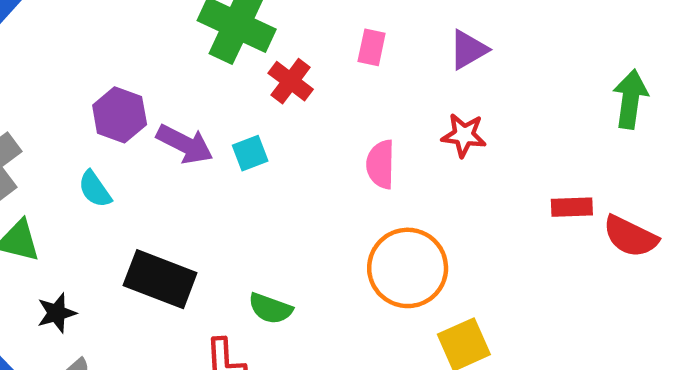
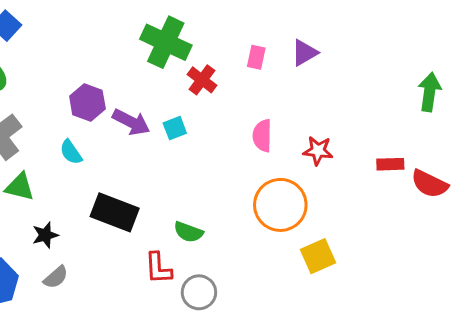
purple triangle: (468, 50) -> (304, 53), moved
red star: (464, 135) -> (318, 151), moved

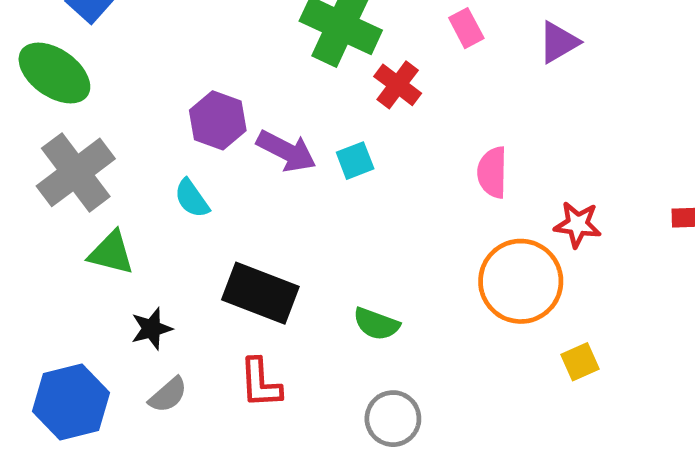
pink rectangle: (256, 57) -> (466, 28), moved, turned -40
red star: (318, 151) -> (578, 224), moved
yellow square: (318, 256) -> (580, 362), size x0.7
red L-shape: (158, 268) -> (260, 383), moved

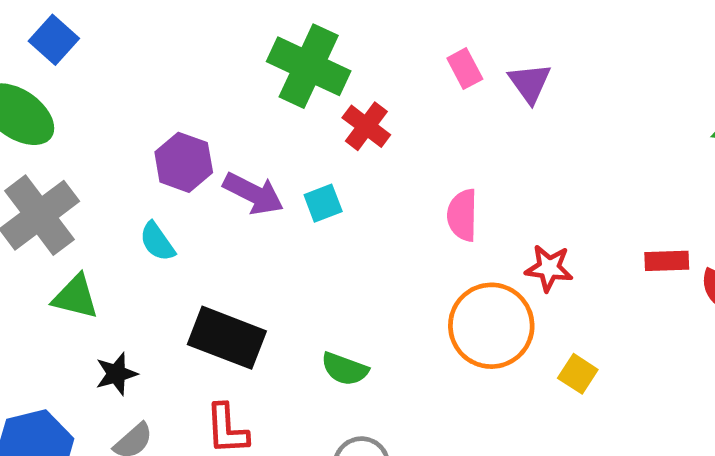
pink rectangle: (466, 28) -> (465, 69), moved
purple triangle: (559, 42) -> (530, 83), turned -36
yellow square: (580, 362) -> (578, 374), moved, turned -33

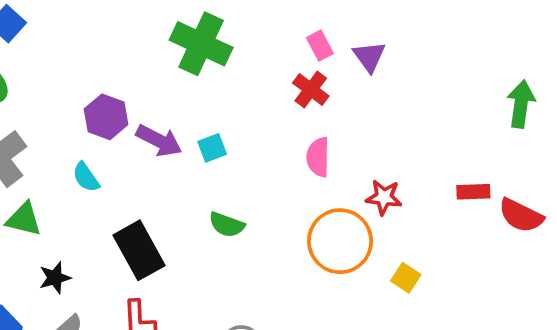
red cross: (366, 126) -> (311, 89), moved
black rectangle: (227, 338) -> (139, 250), turned 40
green semicircle: (345, 369) -> (227, 225), moved

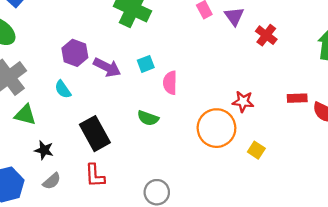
red cross: (311, 89) -> (266, 35), moved
cyan square: (212, 148) -> (146, 64), moved
pink semicircle: (318, 157) -> (170, 83), moved
black star: (55, 278) -> (44, 150), turned 30

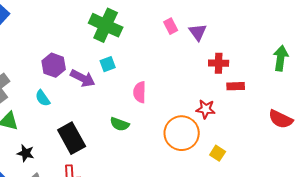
red cross: (266, 35) -> (219, 63), moved, turned -36
cyan square: (146, 64) -> (108, 64), moved
red rectangle: (297, 98) -> (236, 86), moved

